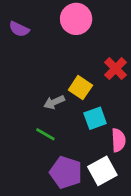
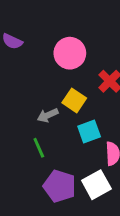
pink circle: (76, 19) -> (70, 53), moved
green line: (45, 134) -> (39, 148), turned 36

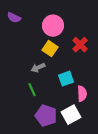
yellow square: (74, 100) -> (50, 49), moved

